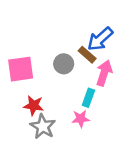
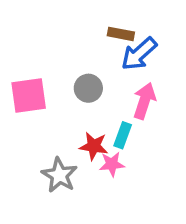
brown rectangle: (87, 55) -> (121, 34), moved, turned -30
red star: (34, 106) -> (94, 146), moved

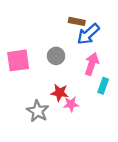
cyan rectangle: (123, 135) -> (103, 86), moved

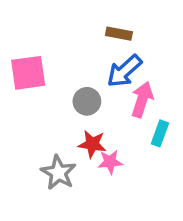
blue arrow: (88, 34) -> (124, 71), moved
gray circle: (56, 56) -> (87, 101), moved
pink square: (18, 60) -> (28, 73), moved

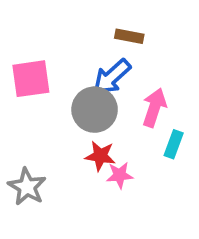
blue arrow: (124, 71) -> (112, 77), moved
gray circle: (87, 101) -> (95, 110), size x1.5
gray star: (58, 173) -> (27, 187), moved

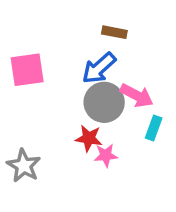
pink arrow: (154, 108) -> (137, 95), turned 100
gray circle: (95, 110) -> (104, 102), moved

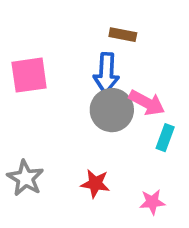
blue arrow: (99, 68) -> (106, 73), turned -45
red star: (89, 138) -> (95, 184), moved
pink star: (106, 155) -> (152, 202), moved

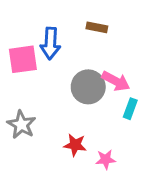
blue arrow: (106, 73) -> (50, 43), moved
gray star: (25, 178) -> (21, 125), moved
pink star: (152, 202) -> (106, 159), moved

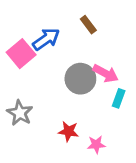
brown rectangle: (97, 27) -> (88, 25), turned 42
blue arrow: (50, 43) -> (46, 39), turned -128
pink square: (23, 59) -> (21, 54), turned -32

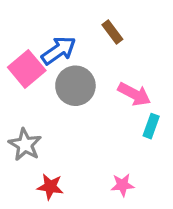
gray circle: (80, 79) -> (75, 86), moved
red star: (69, 131) -> (50, 187), moved

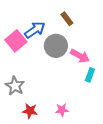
gray circle: (75, 86) -> (56, 46), moved
pink star: (123, 185) -> (62, 110), moved

